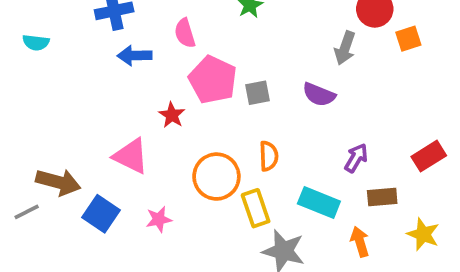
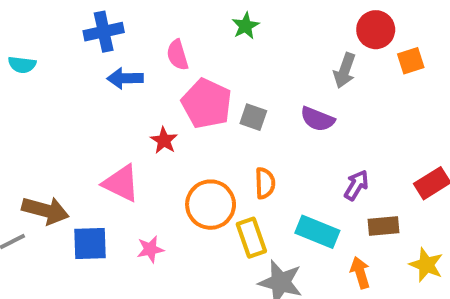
gray square: (257, 93) -> (253, 117), turned 30
blue square: (101, 214) -> (90, 243), turned -36

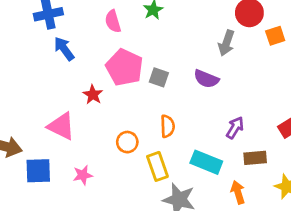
pink semicircle: (178, 55) -> (113, 21), moved
blue arrow: (125, 78) -> (64, 49), turned 55
orange circle: (211, 205) -> (127, 142), size x0.6

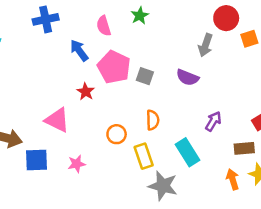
blue arrow: (64, 49) -> (79, 50), moved
brown rectangle: (255, 158) -> (244, 148), moved
cyan rectangle: (206, 162) -> (187, 152), turned 36
orange arrow: (238, 192) -> (233, 179), moved

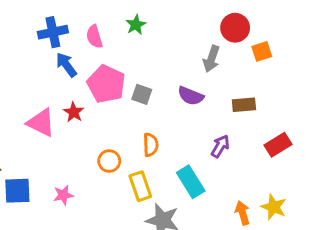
blue cross: (46, 19) -> (53, 32), moved
pink triangle: (57, 120) -> (41, 123), moved
brown rectangle: (244, 148) -> (244, 105), moved

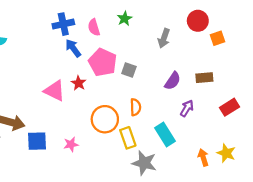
gray arrow: (211, 59) -> (164, 38), moved
purple semicircle: (191, 96) -> (173, 81), moved, turned -78
orange circle: (109, 161) -> (105, 119), size x1.6

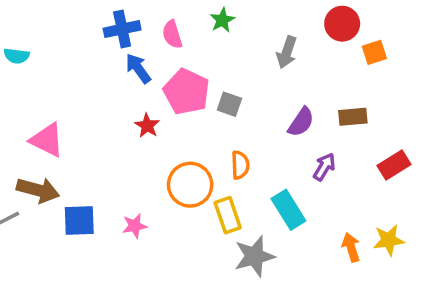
pink triangle: (55, 91) -> (47, 140), moved
yellow star: (226, 153) -> (389, 240), turned -30
gray star: (144, 163) -> (254, 256), turned -30

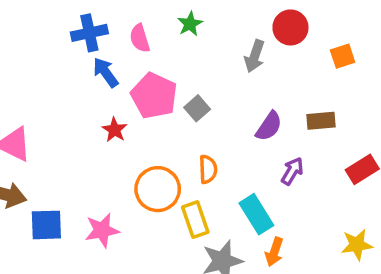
red circle: (342, 24) -> (290, 27), moved
gray square: (229, 104) -> (197, 108), turned 30
pink star: (135, 226) -> (102, 230), size x1.4
orange arrow: (351, 247) -> (274, 252), moved, turned -144

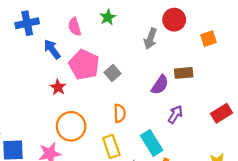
blue cross: (89, 33) -> (27, 23), moved
brown rectangle: (321, 121) -> (184, 73), moved
orange circle: (158, 189) -> (71, 126), moved

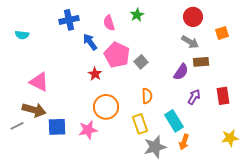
gray arrow: (150, 39) -> (190, 42), moved, turned -78
red rectangle: (222, 113) -> (223, 96), moved, turned -66

